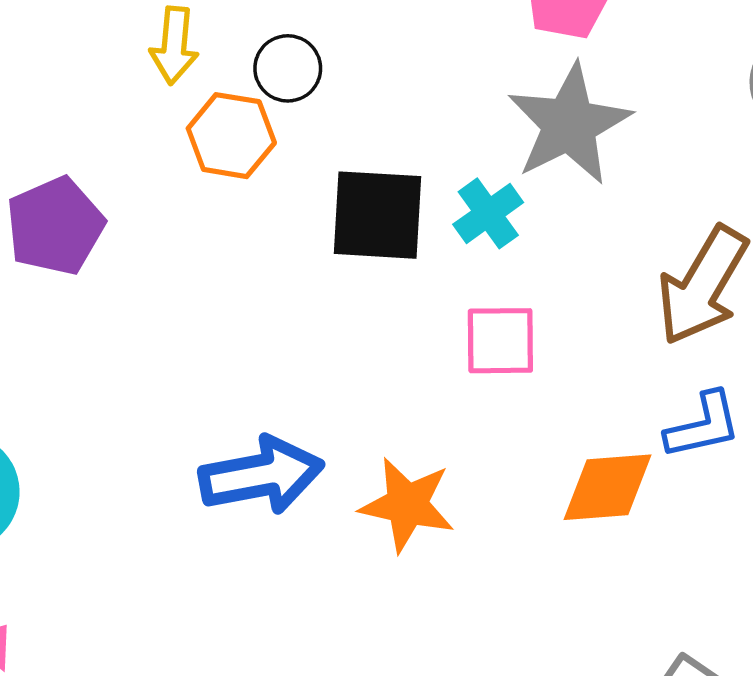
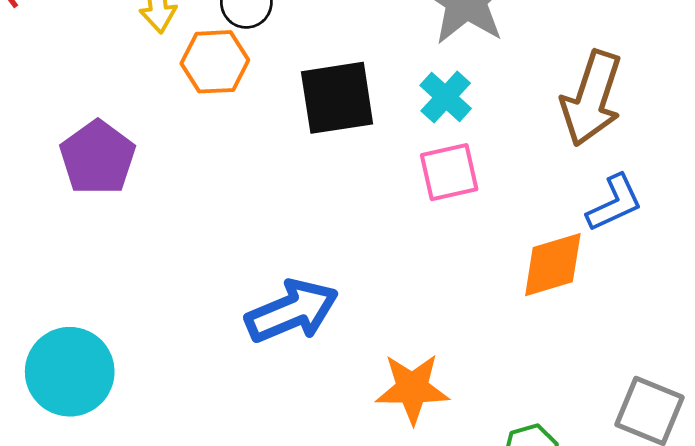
cyan cross: (488, 213) -> (446, 97), moved
orange star: (407, 505) -> (412, 388), moved

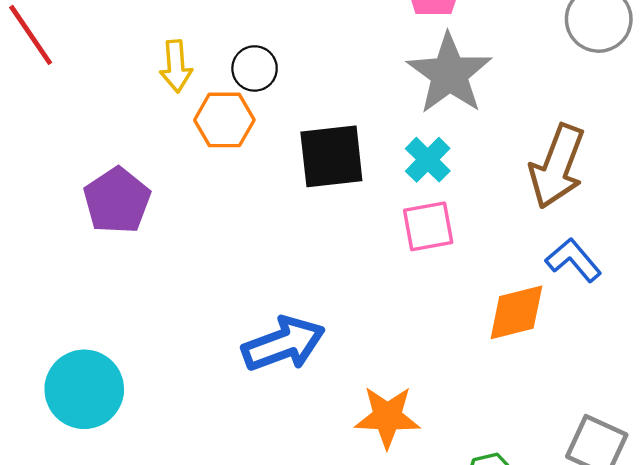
blue L-shape: (614, 203) -> (573, 260), turned -108

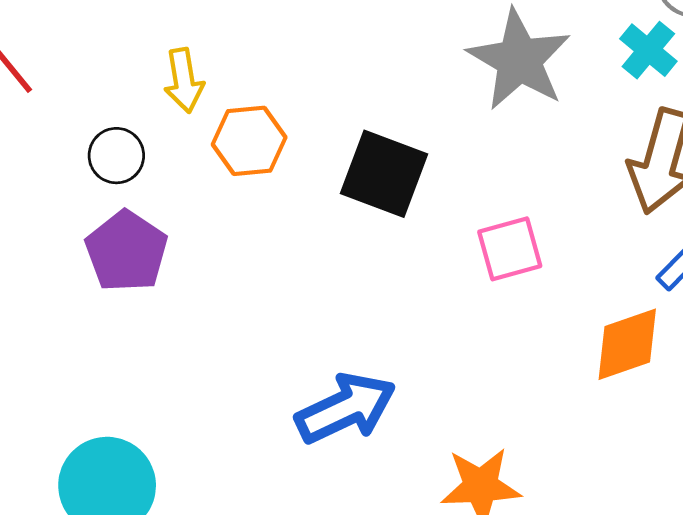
black circle: (255, 68) -> (116, 156), moved
black square: (331, 156) -> (384, 174), turned 32
cyan cross: (428, 160) -> (648, 50), moved

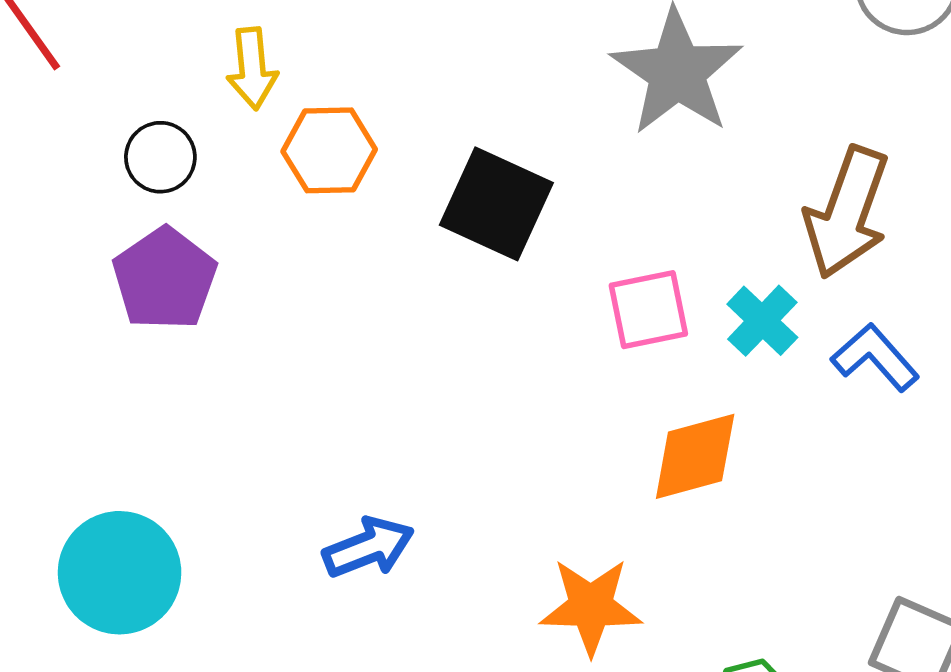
cyan cross: (648, 50) -> (762, 321), moved
orange diamond: (627, 344) -> (695, 456), moved
blue arrow: (346, 408) -> (368, 547), moved, size x0.7

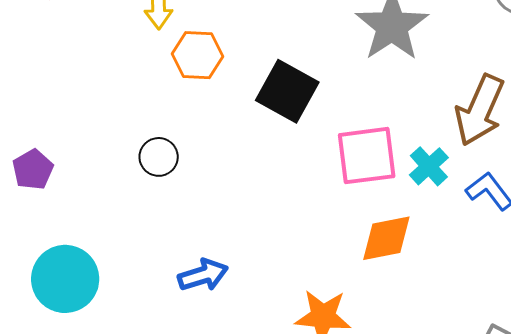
black circle: (160, 157) -> (159, 157), moved
purple pentagon: (165, 279) -> (33, 170), moved, size x0.7
pink square: (648, 310) -> (367, 156), size x1.4

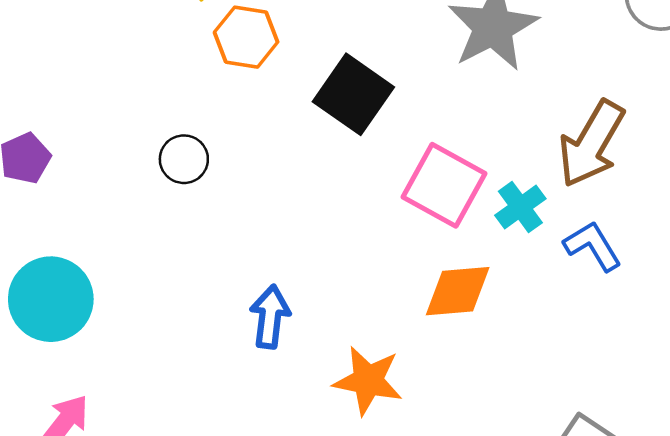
pink square: (367, 156) -> (444, 185), turned 30
blue arrow: (203, 275) -> (270, 317), moved, turned -72

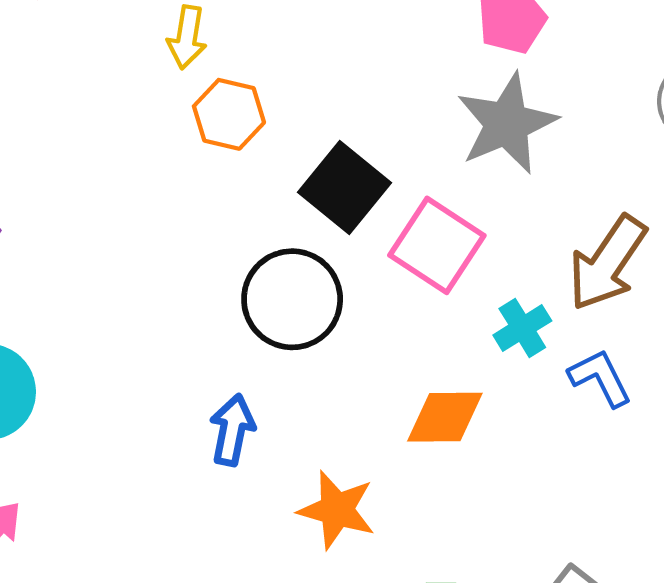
black circle: (184, 159) -> (292, 299), moved, size x1.8
pink square: (444, 185) -> (437, 245), moved

